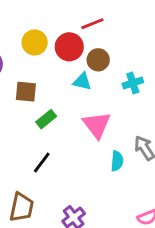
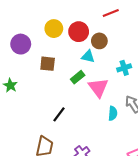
red line: (92, 24) -> (111, 13), moved
cyan cross: (133, 83) -> (124, 68), moved
green rectangle: (46, 119) -> (78, 77), moved

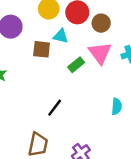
cyan triangle: (88, 56) -> (61, 36), moved
pink triangle: (98, 88) -> (100, 53), moved

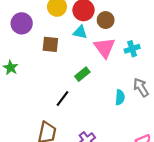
cyan triangle: (61, 36) -> (80, 32), moved
green rectangle: (76, 65) -> (82, 74), moved

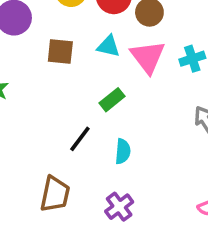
cyan triangle: (80, 32) -> (108, 46), moved
cyan semicircle: (120, 97) -> (123, 151), moved

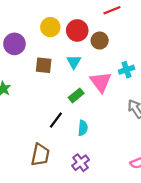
cyan triangle: (108, 46) -> (74, 62), turned 48
pink triangle: (148, 57) -> (101, 82), moved

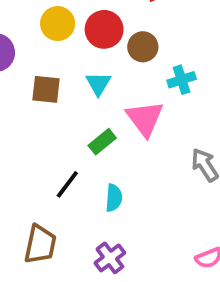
cyan cross: (127, 70) -> (182, 80), moved

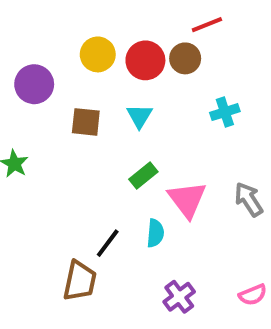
brown circle: (143, 47) -> (185, 58), moved
pink triangle: (145, 118) -> (187, 199), moved
black line: (67, 184) -> (108, 243), moved
purple cross: (110, 258) -> (179, 297), moved

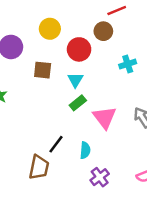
red circle: (145, 60) -> (79, 49), moved
cyan triangle: (139, 116) -> (75, 80), moved
cyan semicircle: (155, 233) -> (85, 150), moved

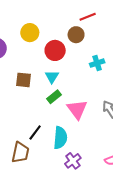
brown square: (43, 70) -> (24, 80), moved
cyan semicircle: (85, 150) -> (60, 138), size x1.5

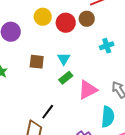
red circle: (55, 50) -> (66, 23), moved
pink triangle: (77, 109) -> (88, 90), turned 40
cyan semicircle: (60, 138) -> (108, 117), moved

